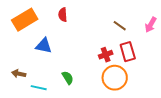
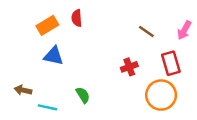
orange rectangle: (25, 20) -> (47, 25), moved, size x0.7
red rectangle: (128, 52) -> (171, 63), moved
orange circle: (115, 78) -> (161, 95), moved

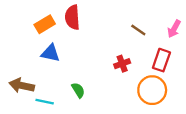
red semicircle: (77, 18) -> (72, 17), size x1.5
red rectangle: (171, 63) -> (161, 60), turned 35
brown arrow: (23, 90) -> (22, 86), size x1.5

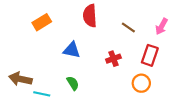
red semicircle: (72, 17) -> (90, 16), moved
blue triangle: (50, 53) -> (72, 50), moved
orange circle: (152, 90) -> (141, 83), size x0.7

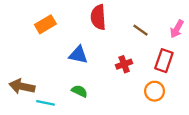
green semicircle: (73, 83) -> (79, 91), turned -32

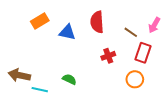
red semicircle: (98, 17) -> (97, 22), moved
brown line: (140, 30) -> (131, 32), moved
blue triangle: (78, 55) -> (67, 32), moved

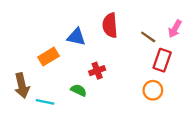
orange rectangle: (40, 21) -> (49, 57), moved
red cross: (108, 56) -> (97, 71), moved
brown arrow: (19, 75) -> (22, 86), turned -115

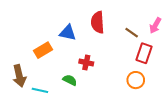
red cross: (97, 71) -> (86, 63), turned 32

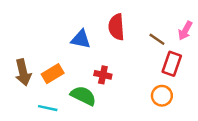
orange rectangle: (43, 50) -> (53, 74), moved
brown arrow: (19, 76) -> (23, 72), moved
green semicircle: (70, 80) -> (83, 96), size x1.5

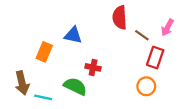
red semicircle: (116, 27) -> (120, 18), moved
brown arrow: (23, 72) -> (22, 83), moved
orange rectangle: (53, 74) -> (44, 52), moved, turned -36

